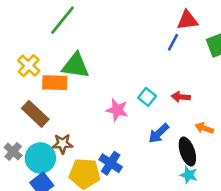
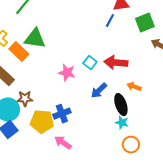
orange rectangle: (55, 83) -> (19, 52), turned 42
red arrow: (181, 97) -> (116, 63), size x1.6
blue cross: (111, 163) -> (62, 114), turned 36

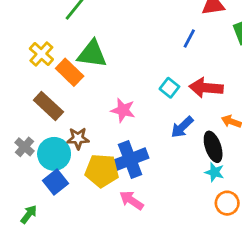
blue line: (110, 21) -> (189, 38), moved
pink star: (67, 73) -> (123, 110), moved
blue cross: (62, 114) -> (130, 159), size x1.4

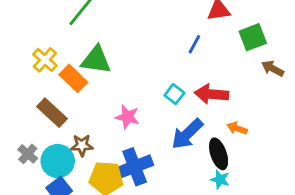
blue arrow: (182, 127) -> (187, 134), size x1.4

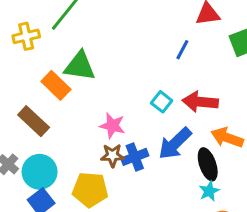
yellow cross: (45, 60) -> (26, 36), moved, turned 35
orange arrow: (237, 128) -> (227, 138), size x1.5
brown star: (82, 145) -> (112, 155), moved
blue cross: (135, 167) -> (135, 157), moved, size x0.7
cyan star: (220, 180) -> (209, 191), turned 30

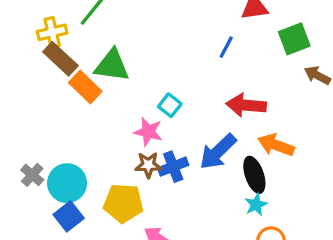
cyan square: (162, 102) -> (170, 105), moved
brown rectangle: (34, 121) -> (60, 59), moved

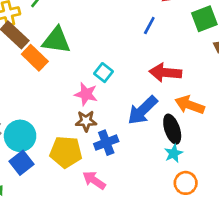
blue cross: (173, 167) -> (106, 143), moved

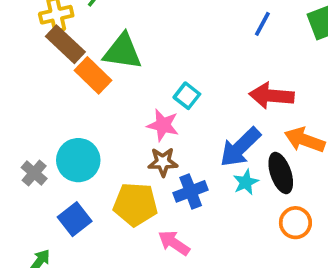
blue line: (149, 25) -> (262, 24), moved
cyan circle: (20, 136) -> (78, 160), moved
cyan star: (174, 153) -> (246, 182), moved
orange circle: (186, 183) -> (295, 223), moved

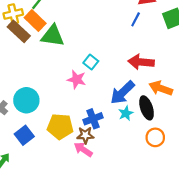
orange rectangle: (93, 75) -> (35, 21), moved
brown star: (163, 162) -> (85, 135), moved

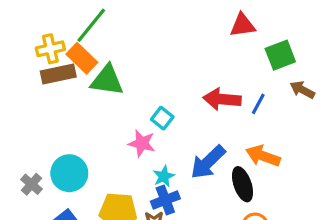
blue line: (136, 19) -> (258, 104), moved
brown rectangle: (19, 31) -> (58, 74), turned -55
red arrow: (141, 62) -> (222, 99), moved
cyan star: (126, 113) -> (164, 176), moved

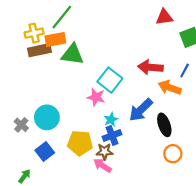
orange rectangle: (82, 58) -> (55, 39), turned -54
blue line: (258, 104) -> (185, 70), moved
cyan square: (162, 118) -> (110, 80), size x1.6
orange arrow: (263, 156) -> (170, 88), moved

